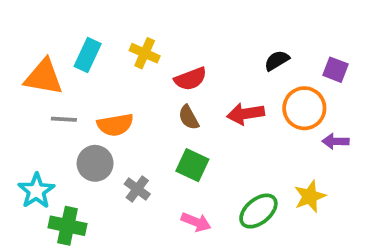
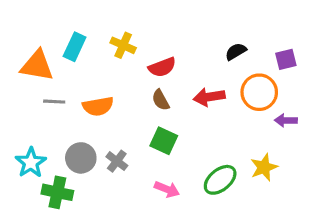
purple square: (336, 70) -> (286, 59), turned -35
gray circle: (95, 163) -> (81, 158), moved

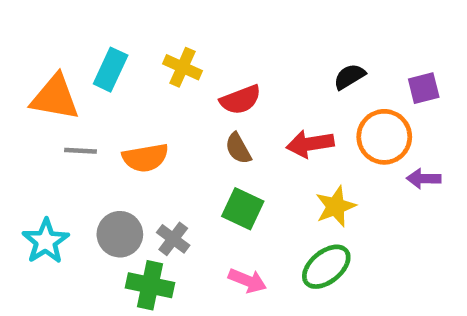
yellow star: (264, 167) -> (336, 206), moved
green cross: (57, 192) -> (150, 285), moved

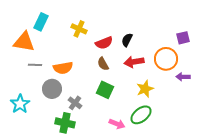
cyan rectangle: (111, 70) -> (41, 22), moved
black semicircle: (349, 77) -> (127, 40), moved, turned -32
gray circle: (120, 234) -> (52, 89), moved
pink arrow: (247, 281) -> (117, 124), moved

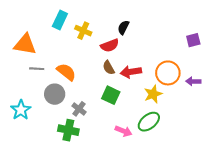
cyan rectangle: (41, 22) -> (60, 20), moved
black semicircle: (127, 40) -> (123, 27), moved
orange circle: (166, 59) -> (168, 73), moved
red arrow: (134, 62) -> (131, 72), moved
orange semicircle: (63, 68) -> (66, 72), turned -132

